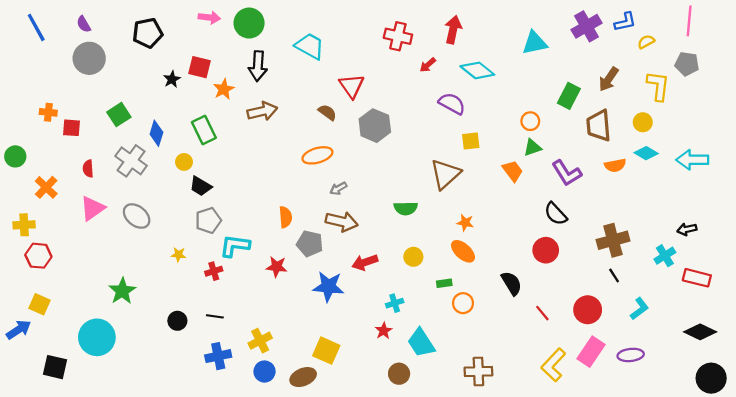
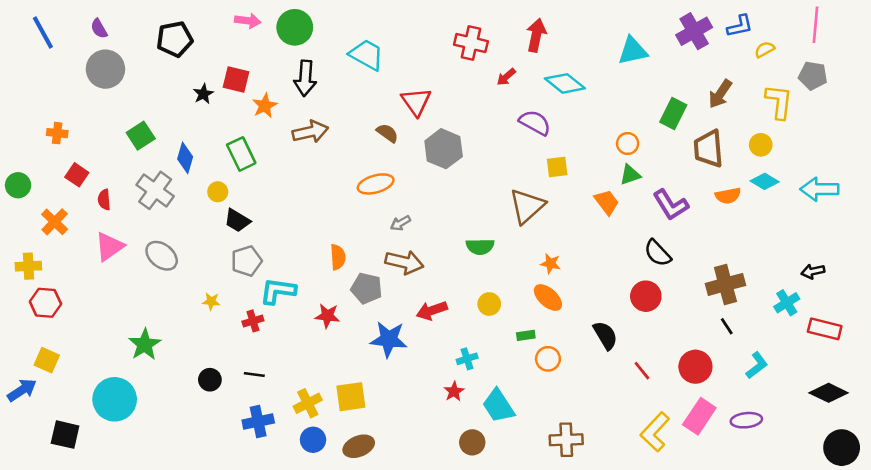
red square: (72, 128) -> (77, 175), moved, turned 30
yellow square: (326, 351) -> (351, 397), moved, turned -32

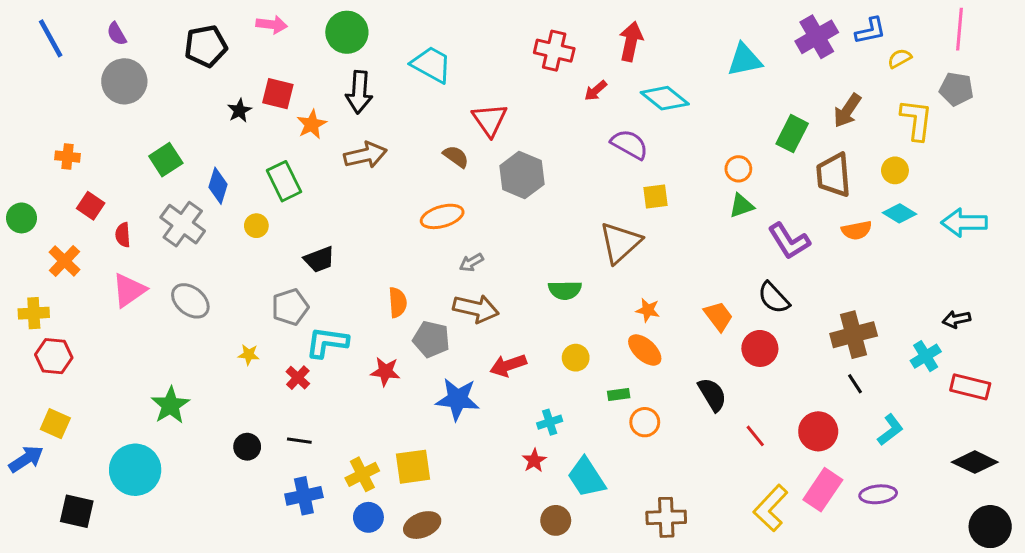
pink arrow: (248, 21) -> (272, 25), moved
orange trapezoid: (607, 202) -> (718, 316), moved
black trapezoid: (237, 220) -> (319, 259), moved, turned -52
red cross: (253, 321) -> (298, 378), turned -30

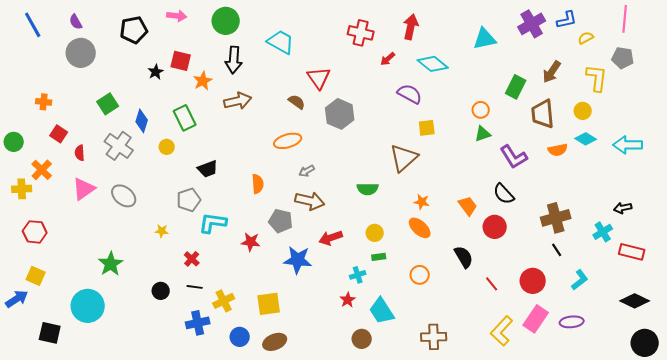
orange semicircle: (398, 302) -> (258, 184), moved
yellow cross: (34, 313) -> (22, 189), moved
red cross: (298, 378) -> (192, 259), moved
green rectangle: (619, 395) -> (379, 257), moved
yellow cross: (362, 474) -> (224, 301), moved

